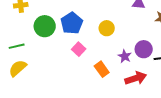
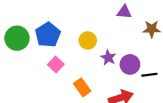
purple star: (125, 56) -> (108, 58), moved

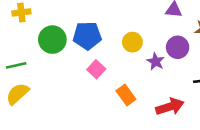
blue pentagon: (48, 35) -> (87, 36), turned 30
purple circle: (130, 64) -> (178, 47), moved

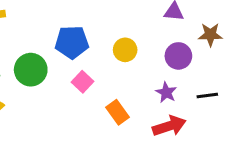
green circle: (52, 40) -> (31, 70), moved
purple star: (156, 61) -> (166, 92), moved

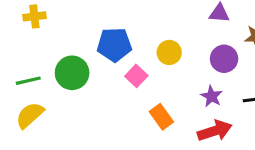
pink square: (82, 82) -> (136, 76), moved

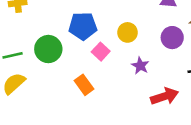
purple star: (212, 96) -> (140, 66), moved
orange rectangle: (161, 117) -> (84, 85), moved

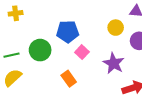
yellow circle: (128, 32) -> (116, 28), moved
purple star: (140, 66) -> (114, 63), size x1.5

